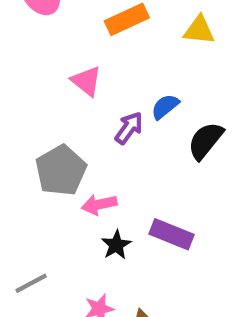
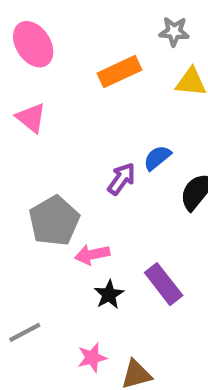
pink triangle: (86, 81) -> (31, 118), moved
purple rectangle: (171, 234) -> (164, 284), turned 30

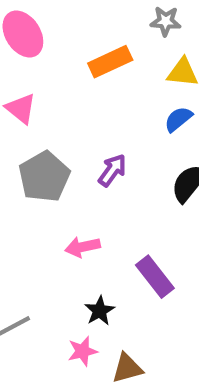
blue semicircle: (157, 158) -> (178, 119), moved
gray pentagon: (54, 221) -> (44, 177), moved
black star: (109, 295) -> (100, 311), moved

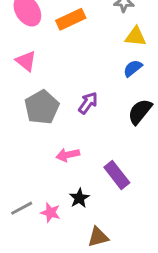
orange rectangle: (110, 62) -> (71, 19), moved
pink star: (83, 351) -> (50, 212), moved, turned 30

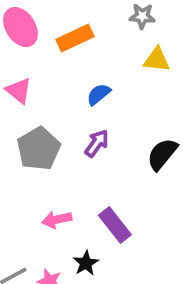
blue semicircle: (133, 68) -> (99, 94), moved
pink arrow: (68, 155) -> (57, 220), moved
purple rectangle: (117, 175) -> (115, 225), moved

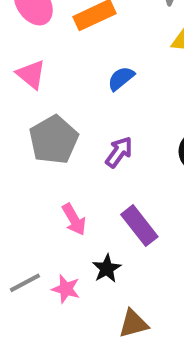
purple arrow: (97, 143) -> (119, 152), moved
pink arrow: (57, 220) -> (74, 219), turned -108

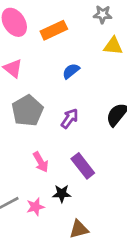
black star: (107, 268) -> (62, 194), turned 30
pink star: (66, 289) -> (35, 207), turned -30

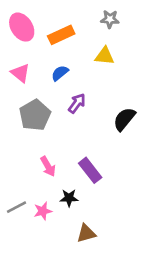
yellow triangle: (113, 46) -> (105, 56), moved
blue semicircle: (71, 71) -> (60, 73), moved
purple arrow: (70, 118) -> (77, 103), moved

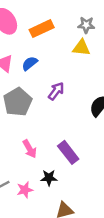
gray star: (110, 19) -> (86, 25), moved
blue semicircle: (60, 73) -> (30, 63), moved

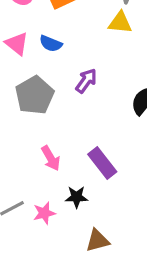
blue semicircle: (30, 63) -> (51, 44), turned -119

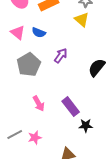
yellow triangle: (120, 23) -> (82, 20), turned 35
black star: (77, 197) -> (86, 126), moved

